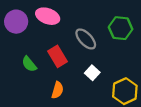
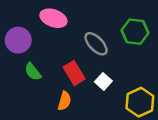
purple circle: (16, 22) -> (18, 40), moved
red rectangle: (57, 56) -> (74, 73), moved

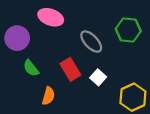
orange semicircle: (64, 101) -> (48, 96), moved

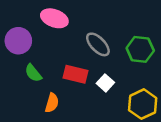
green hexagon: (128, 30) -> (140, 49), moved
red rectangle: (70, 69) -> (76, 74), turned -45

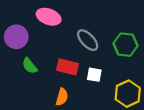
white square: (105, 83) -> (94, 75), turned -32
orange semicircle: (52, 103) -> (62, 97), moved

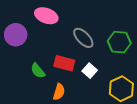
green semicircle: (30, 66) -> (38, 71), moved
white square: (94, 75) -> (90, 71), turned 32

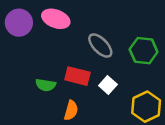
purple circle: (16, 35) -> (19, 23), moved
green semicircle: (38, 71) -> (46, 85), turned -42

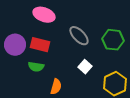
purple circle: (19, 23) -> (15, 45), moved
red rectangle: (77, 76) -> (40, 45), moved

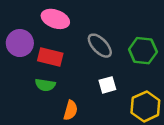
purple circle: (15, 45) -> (20, 43), moved
white square: (85, 67) -> (107, 85), turned 32

